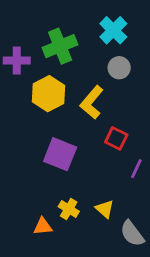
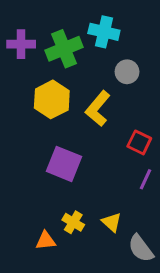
cyan cross: (113, 30) -> (104, 32), moved, turned -32
purple cross: (17, 61) -> (21, 44), moved
red square: (116, 138) -> (139, 142), moved

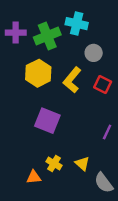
red square: (139, 142) -> (103, 85), moved

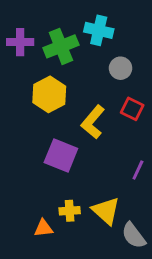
yellow L-shape: (72, 80) -> (93, 122), moved
yellow cross: (54, 164) -> (70, 211), turned -35
yellow triangle: (82, 164) -> (106, 211), size x1.5

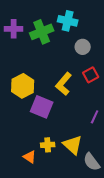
yellow hexagon: (49, 94) -> (23, 86), moved
red square: (132, 109) -> (91, 75), turned 35
orange triangle: (43, 228) -> (30, 157), turned 40

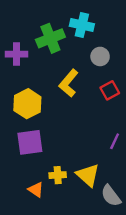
purple cross: (14, 29) -> (17, 54), moved
yellow L-shape: (64, 84) -> (69, 83), moved
purple square: (42, 107) -> (30, 142), moved, turned -30

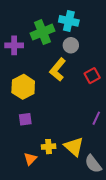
gray circle: (100, 56) -> (71, 45), moved
purple square: (30, 142) -> (25, 119), size x0.6
orange triangle: (36, 190) -> (30, 159), turned 40

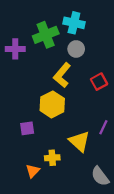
yellow hexagon: (23, 87) -> (52, 104), moved
yellow triangle: (74, 147) -> (79, 141), moved

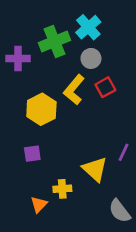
cyan cross: (74, 23) -> (88, 27), turned 36
red square: (99, 82) -> (105, 87), moved
yellow hexagon: (52, 104) -> (41, 109), moved

